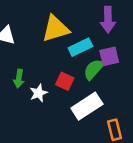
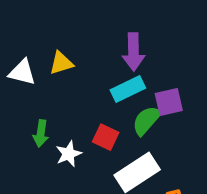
purple arrow: (108, 20) -> (133, 52), moved
yellow triangle: (56, 29) -> (61, 63), moved, size x0.6

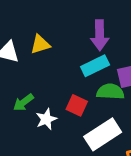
green semicircle: (146, 120) -> (110, 92), turned 52
green arrow: (41, 133) -> (23, 102), turned 45

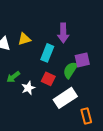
cyan rectangle: (95, 66) -> (47, 53), moved, turned -42
green semicircle: (110, 92) -> (70, 70), turned -60

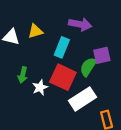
purple arrow: (63, 33) -> (80, 24), turned -78
green arrow: (13, 77) -> (23, 75), turned -40
red square: (48, 79) -> (63, 77), size x1.6

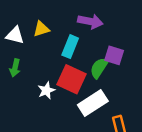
purple square: (102, 55) -> (114, 55), turned 30
green arrow: (23, 75) -> (15, 68), moved

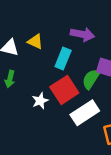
yellow triangle: (41, 29) -> (35, 42), turned 42
red square: (71, 79) -> (64, 90), turned 32

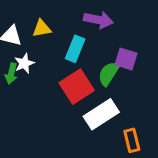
yellow triangle: (35, 42) -> (42, 29), turned -35
white star: (40, 101) -> (24, 63), moved

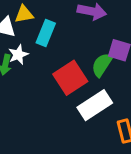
yellow triangle: (42, 29) -> (24, 14), moved
cyan rectangle: (75, 49) -> (46, 33), moved

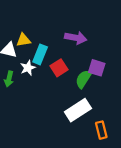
white star: (18, 55) -> (28, 68), moved
red square: (70, 78) -> (59, 68), moved, size x0.7

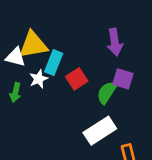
purple arrow: (76, 38) -> (115, 42), moved, turned 70
yellow triangle: (23, 40) -> (33, 45), size x1.6

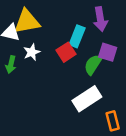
cyan rectangle: (54, 63) -> (77, 36), moved

